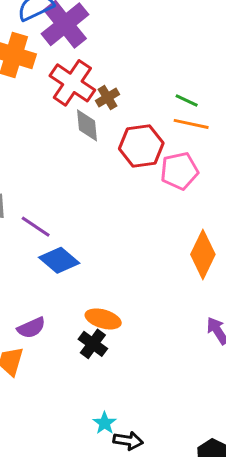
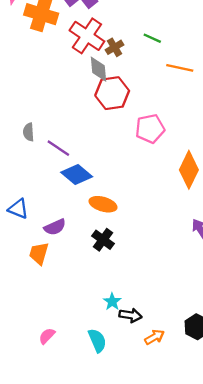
green line: (187, 100) -> (152, 38), moved
red hexagon: (141, 146) -> (112, 93), moved
pink pentagon: (179, 171) -> (150, 129), moved
orange ellipse: (103, 319) -> (103, 204), moved

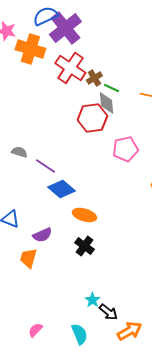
green line: (152, 38) -> (111, 88), moved
gray diamond: (98, 69) -> (106, 103), moved
gray semicircle: (29, 132) -> (19, 152), turned 112
black arrow: (130, 315) -> (108, 312), turned 30
orange arrow: (155, 337) -> (129, 331), size x1.4

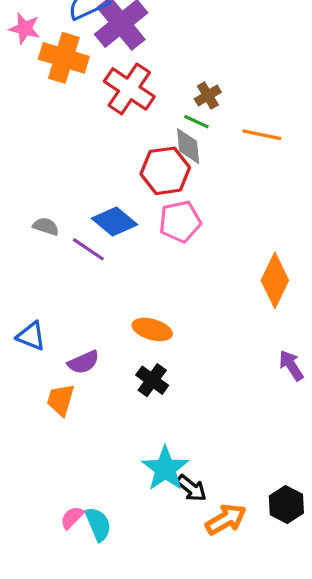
brown cross: (94, 78) -> (208, 95), moved
pink pentagon: (125, 149) -> (180, 221), moved
blue diamond: (61, 189) -> (115, 221), moved
cyan star: (92, 300) -> (165, 469), size x1.8
cyan semicircle: (79, 334) -> (98, 524), moved

